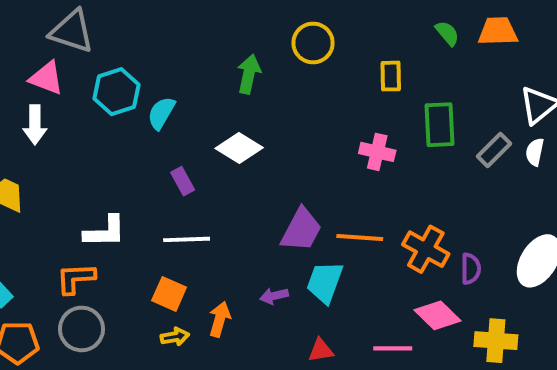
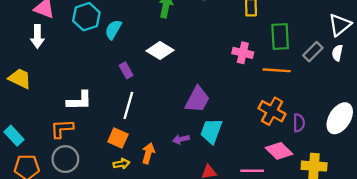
orange line: (360, 238) -> (277, 70), moved
white line: (187, 239) -> (128, 105), turned -72

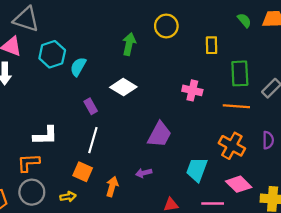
pink cross: (243, 53) -> (192, 90), moved
purple semicircle: (299, 123) -> (268, 140), moved
cyan trapezoid: (211, 131) -> (197, 170), moved
yellow arrow: (121, 164) -> (68, 197), moved

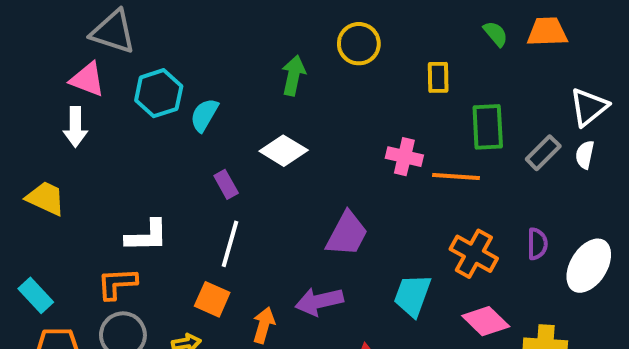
orange line: (236, 106) -> (456, 176), moved
purple arrow: (144, 173) -> (319, 301), size x1.6

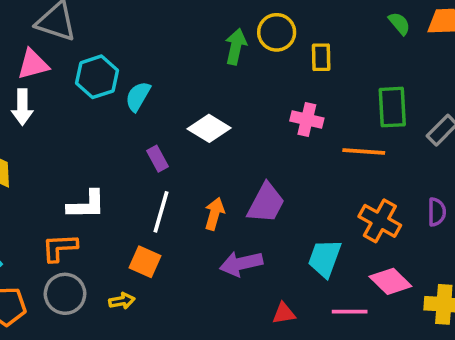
green arrow: (293, 75) -> (236, 47), moved
yellow rectangle: (438, 77) -> (321, 57), moved
pink triangle: (87, 79) -> (33, 64), turned -36
pink cross: (404, 157) -> (307, 119), moved
orange arrow: (264, 325) -> (214, 214), moved

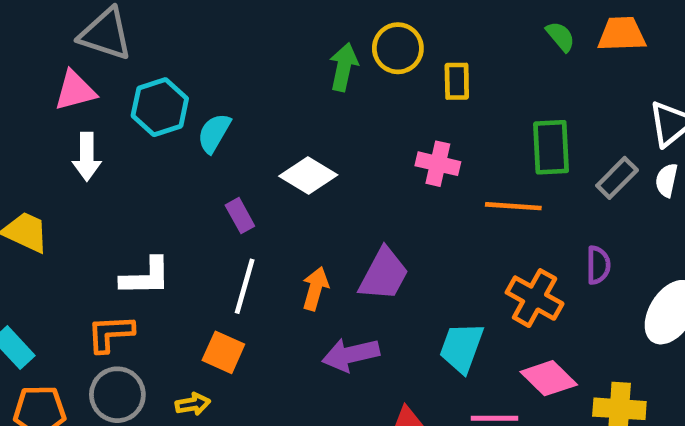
white arrow: (22, 107) -> (87, 157), moved
purple semicircle: (437, 212) -> (598, 265), moved

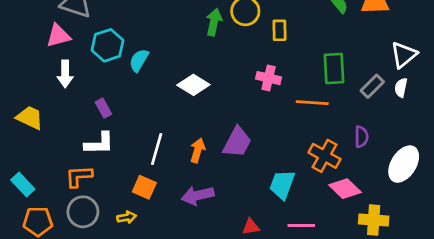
purple rectangle: (240, 216) -> (103, 108), moved
purple arrow: (351, 355) -> (198, 195), moved
pink diamond: (549, 378) -> (345, 189), moved

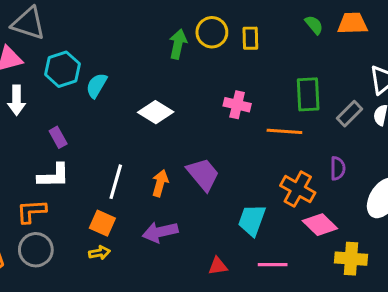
yellow rectangle: (279, 30) -> (250, 38), moved
purple trapezoid: (237, 142) -> (203, 174), turned -68
yellow arrow: (127, 217) -> (99, 253), moved

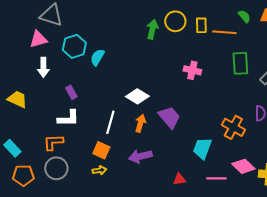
white diamond: (156, 112) -> (137, 96), moved
orange line: (284, 131) -> (224, 32), moved
pink diamond: (320, 225) -> (243, 166), moved

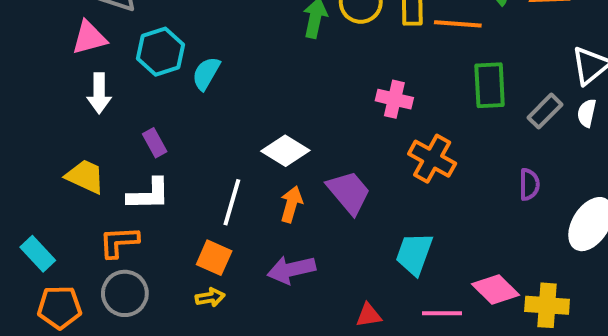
yellow trapezoid: (17, 99) -> (85, 176), moved
orange cross: (233, 127) -> (432, 159), moved

